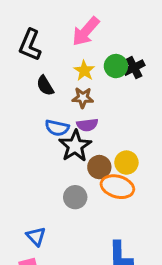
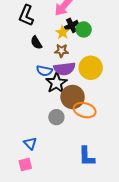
black cross: (134, 68) -> (72, 25), moved
purple semicircle: (87, 125) -> (64, 69), size x1.5
yellow circle: (126, 163) -> (91, 68), moved, size x1.5
brown circle: (99, 167) -> (73, 97), size x1.5

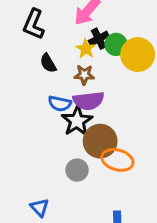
yellow circle: (91, 68) -> (138, 55), moved

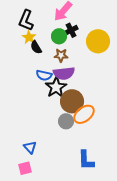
green circle: (116, 44) -> (59, 36), moved
yellow star: (86, 49) -> (29, 37), moved
orange ellipse: (117, 160) -> (84, 114), turned -55
gray circle: (77, 170) -> (66, 121), moved

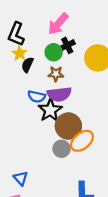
black semicircle: (36, 47) -> (27, 65), turned 56

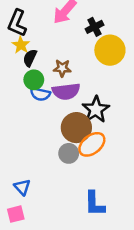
black cross: (67, 45) -> (94, 27), moved
green circle: (54, 52) -> (34, 80), moved
black star: (50, 110) -> (96, 110), moved

